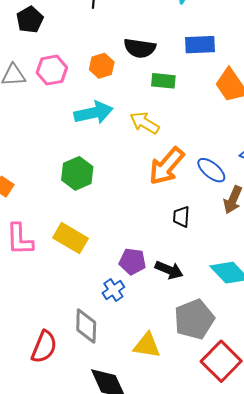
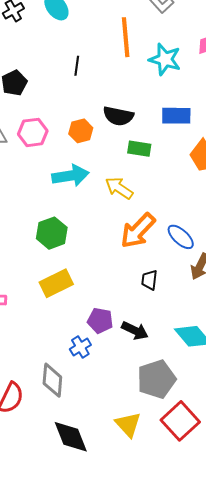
yellow rectangle: (71, 238) -> (56, 283), moved, turned -60
yellow triangle: (147, 345) -> (128, 424), moved, turned 36

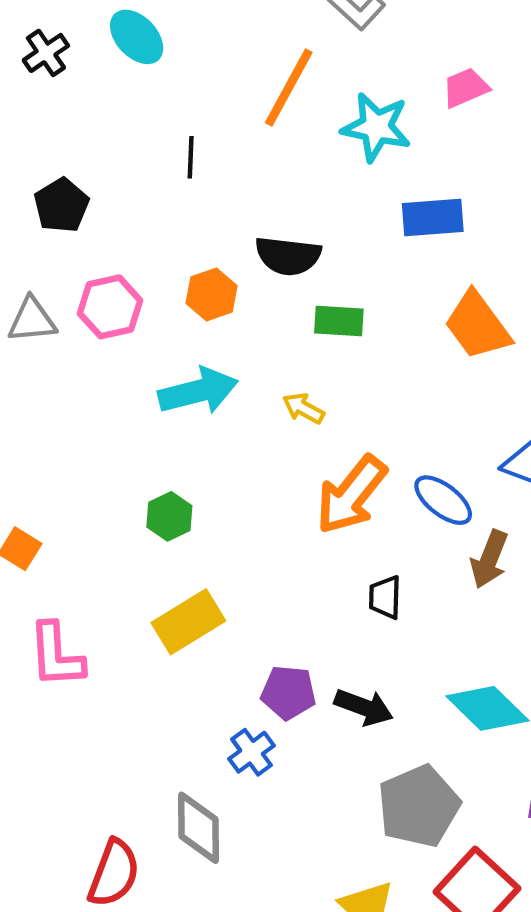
orange line: (126, 37) -> (289, 88), turned 39
blue rectangle: (176, 116) -> (433, 217), moved
yellow arrow: (119, 188) -> (304, 408), size x0.7
green hexagon: (52, 233) -> (169, 516), size x0.7

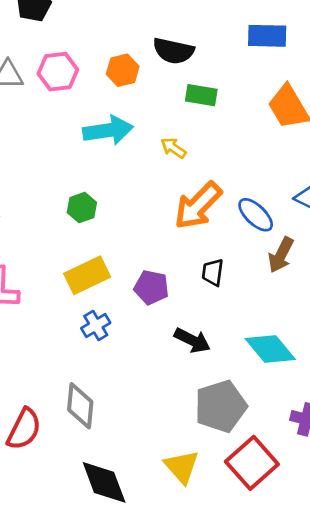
purple pentagon: (288, 692) -> (151, 287), moved
blue cross: (252, 752) -> (96, 325), moved

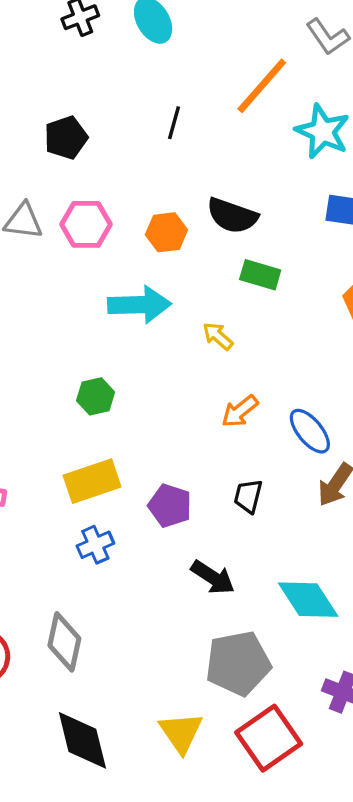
orange arrow: (198, 206) -> (240, 411), size x0.6

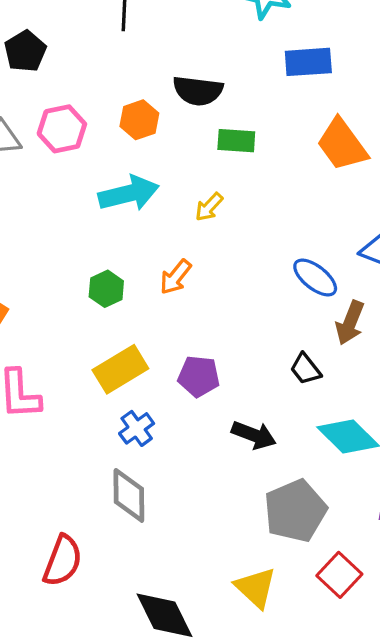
yellow arrow: (218, 336) -> (209, 207), turned -76
orange arrow: (240, 411) -> (175, 277), moved
black trapezoid: (248, 496) -> (305, 369), moved, turned -40
gray diamond: (64, 642) -> (129, 495), moved
red square: (269, 738) -> (339, 575), size x0.7

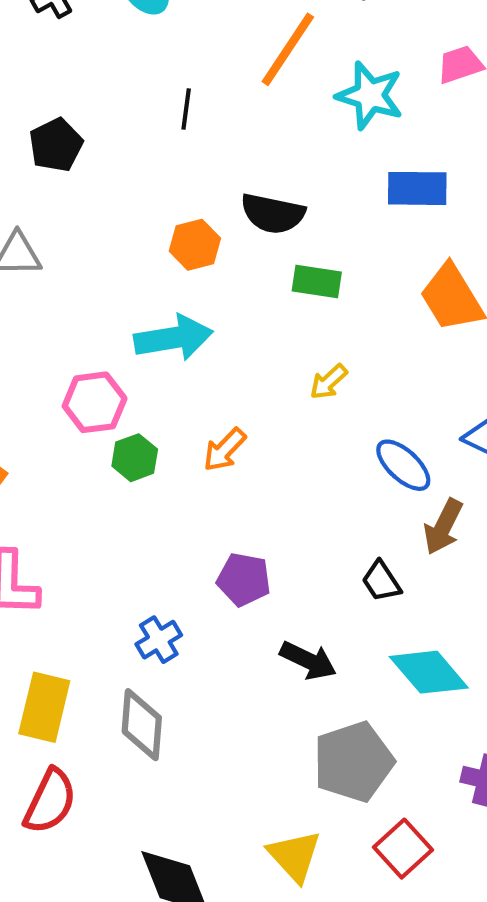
pink hexagon: (62, 129) -> (95, 402), moved
yellow arrow: (209, 207) -> (329, 382), moved
yellow rectangle: (120, 369) -> (44, 707), moved, turned -50

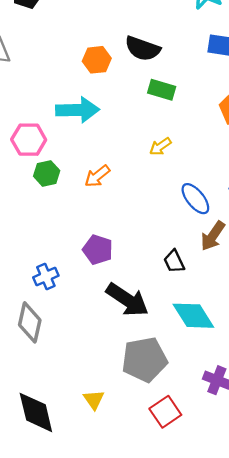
black arrow: (308, 660) -> (127, 300), size x1.4
yellow triangle: (294, 856) -> (94, 400), moved, size x0.7

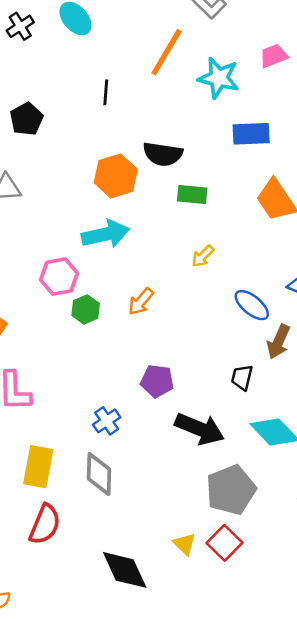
orange hexagon: (97, 60) -> (116, 176), size x1.4
black trapezoid: (174, 261) -> (242, 377), turned 50
red square: (165, 412) -> (224, 543), moved

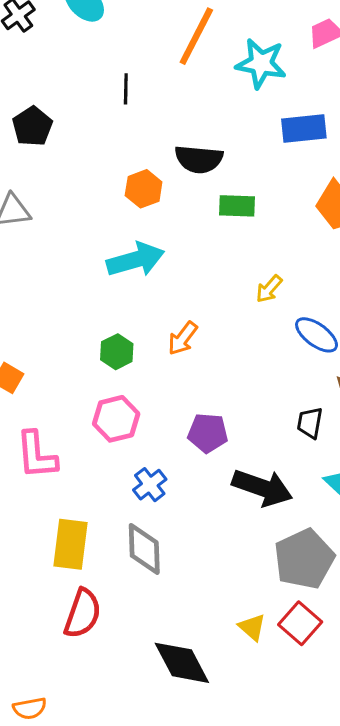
orange hexagon: (116, 176) -> (144, 189), size x0.7
yellow arrow: (203, 256) -> (269, 289), moved
pink hexagon: (59, 277) -> (116, 419), moved

